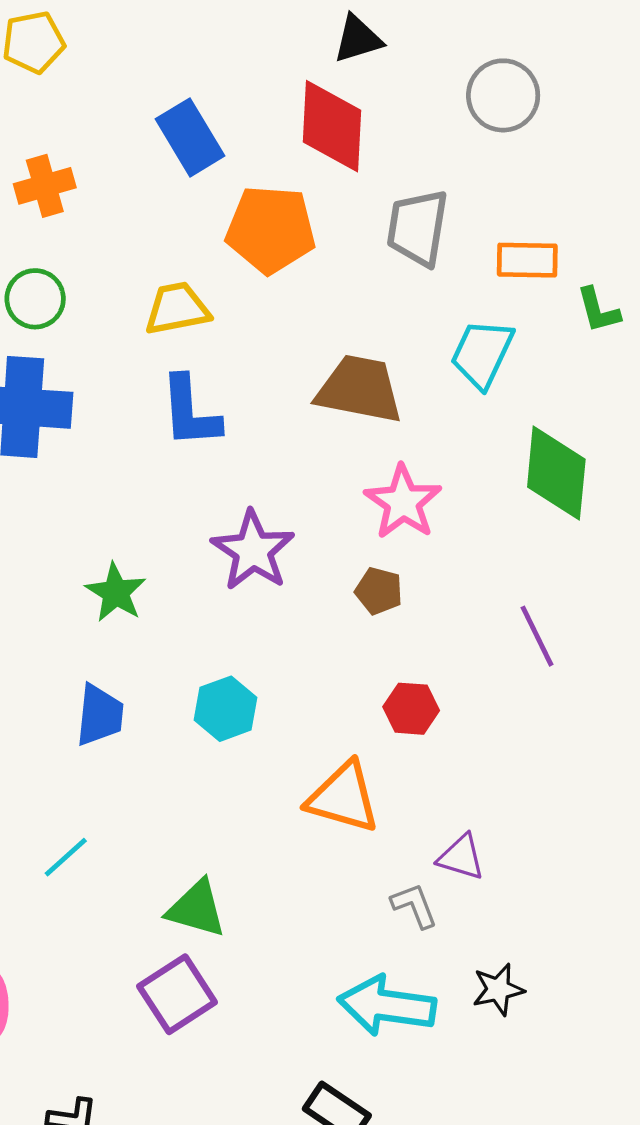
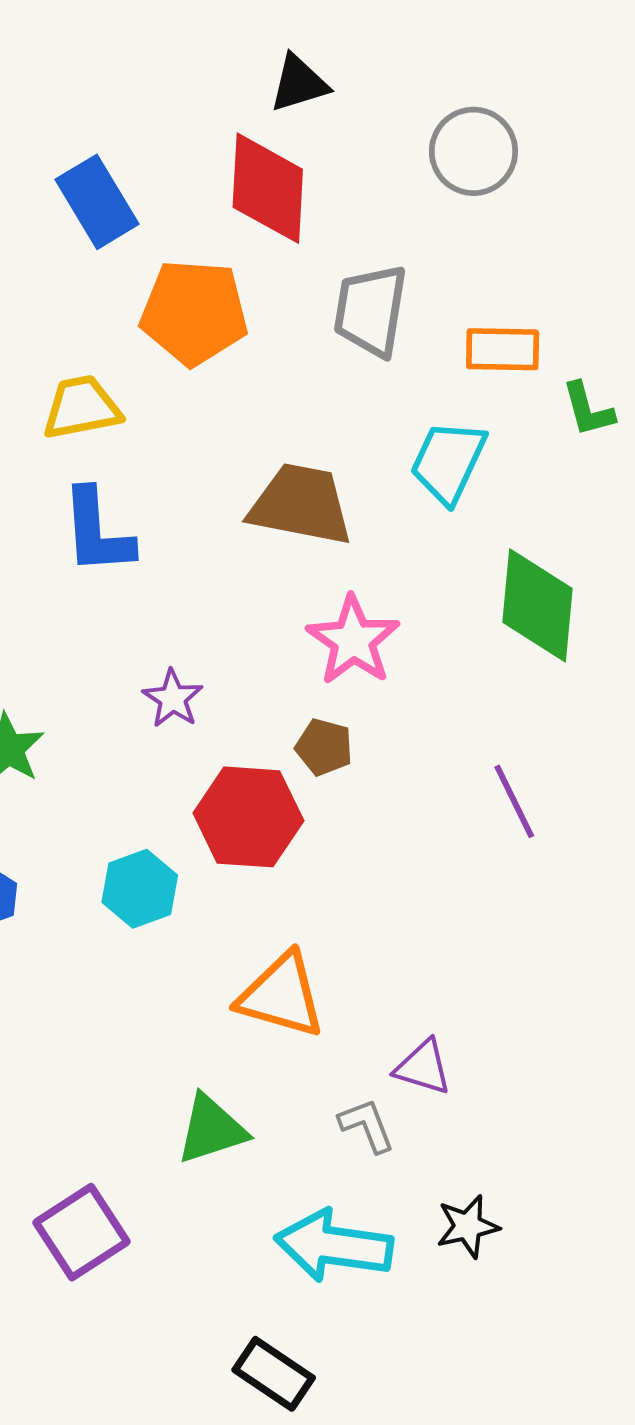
purple star: (253, 551) -> (173, 699), size x0.6
red hexagon: (411, 709) -> (248, 817), moved, size x1.6
green triangle: (196, 909) -> (212, 1129), moved, turned -34

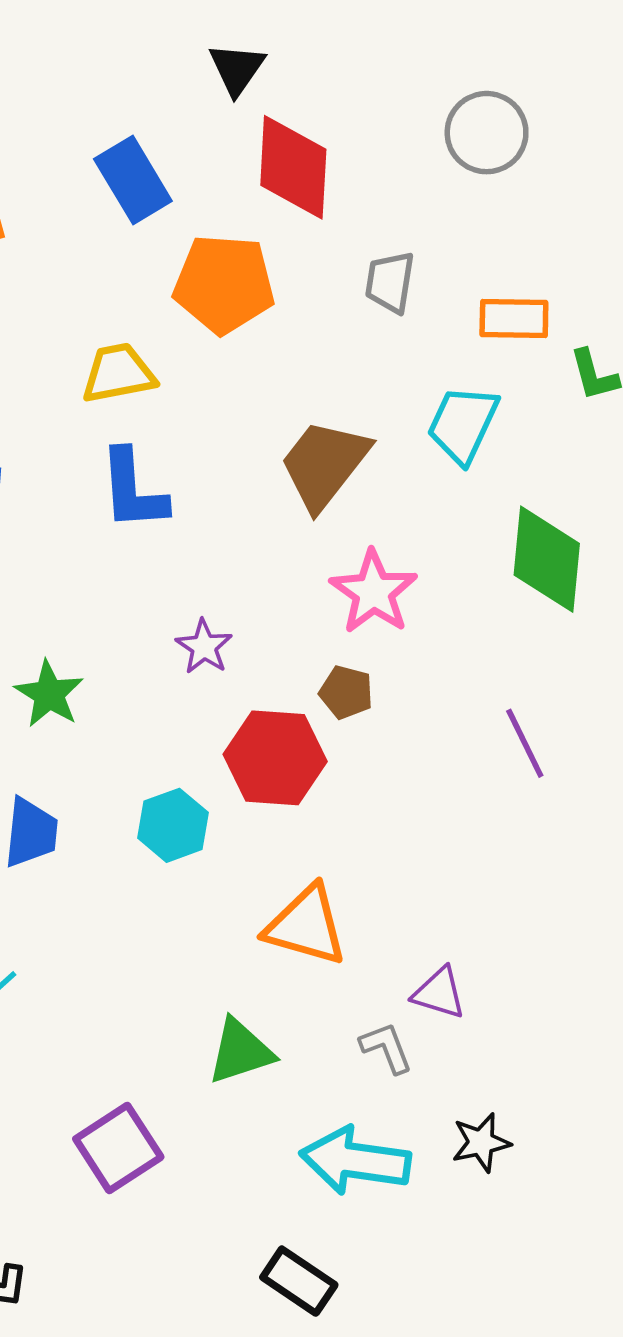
black triangle: (299, 83) -> (237, 69), moved, turned -38
gray trapezoid: (371, 310) -> (390, 282), size x0.7
brown trapezoid: (301, 505) -> (324, 464), turned -63

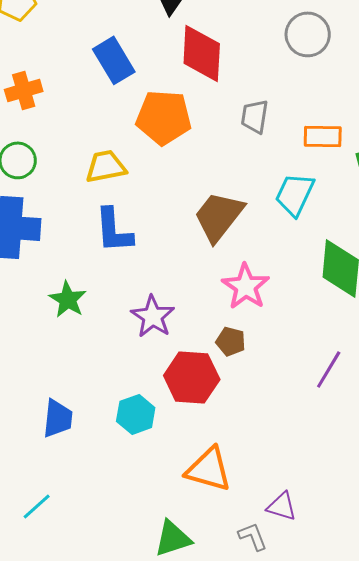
purple star: (204, 647) -> (153, 316), size x1.4
green star: (49, 694) -> (68, 299), moved
purple line: (525, 743) -> (329, 369), turned 57

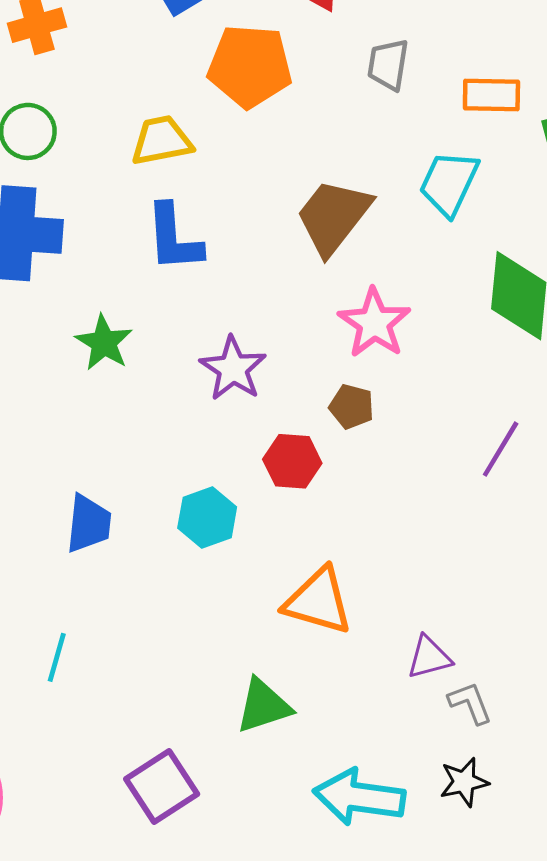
red hexagon: (192, 377) -> (292, 461), size x0.7
cyan line: (37, 506) -> (57, 657), turned -32
purple triangle: (282, 506) -> (429, 657), turned -32
gray L-shape: (253, 536) -> (470, 703), moved

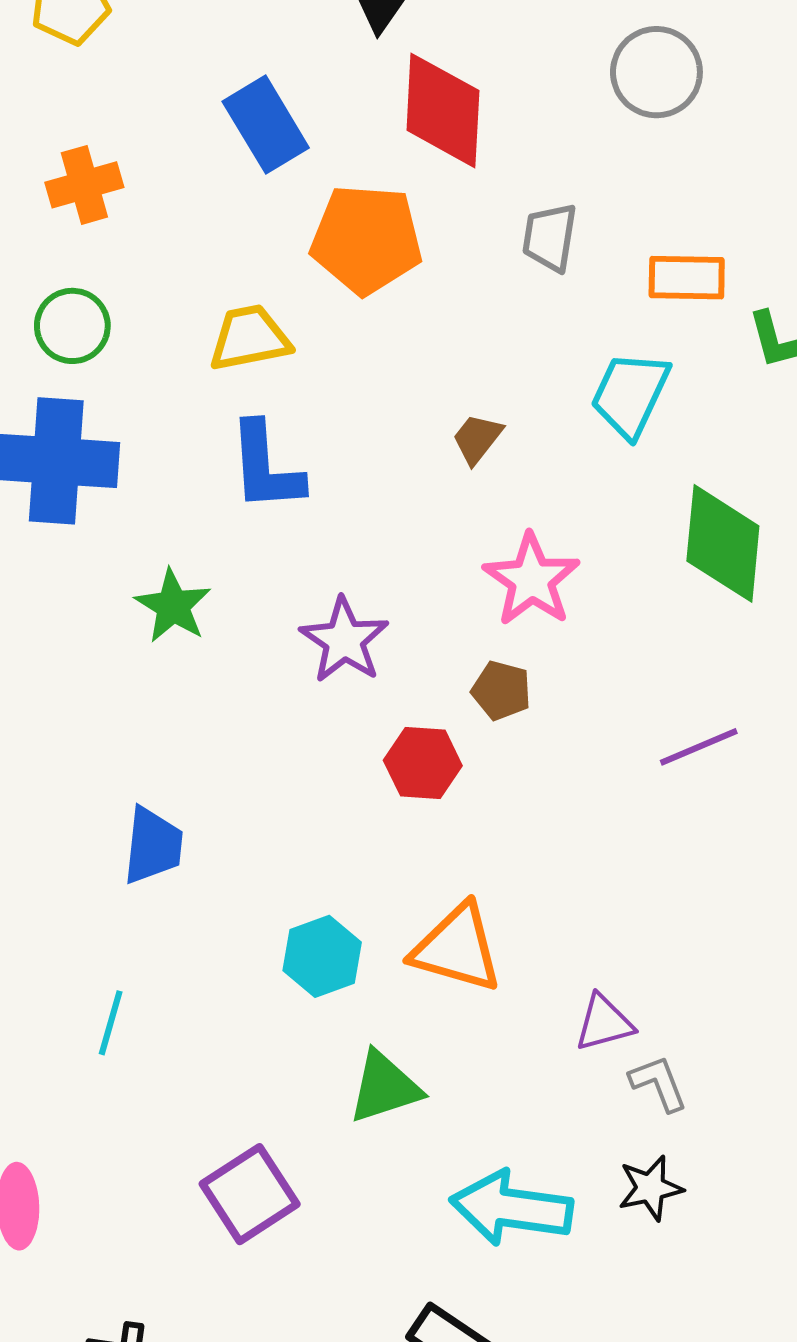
brown trapezoid: (333, 217) -> (477, 439), size x0.5
purple line: (501, 449) -> (699, 747), turned 36
cyan hexagon: (207, 517) -> (322, 956), moved

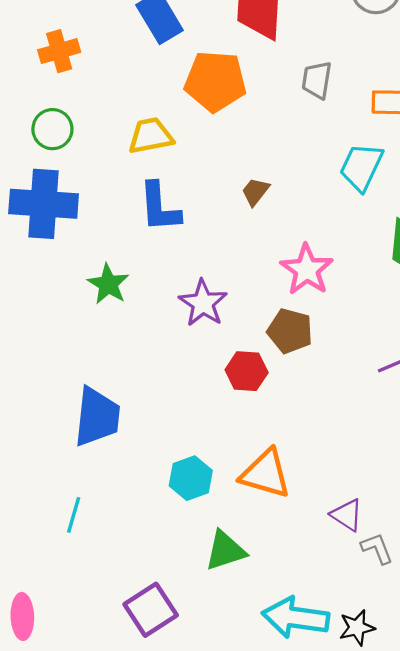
brown trapezoid: (477, 439) -> (255, 192), moved
brown pentagon: (501, 690) -> (290, 331), size x1.4
blue trapezoid: (153, 846) -> (97, 417), size x1.4
purple triangle: (604, 1023) -> (347, 515), turned 48
black star: (650, 1188) -> (357, 628), moved

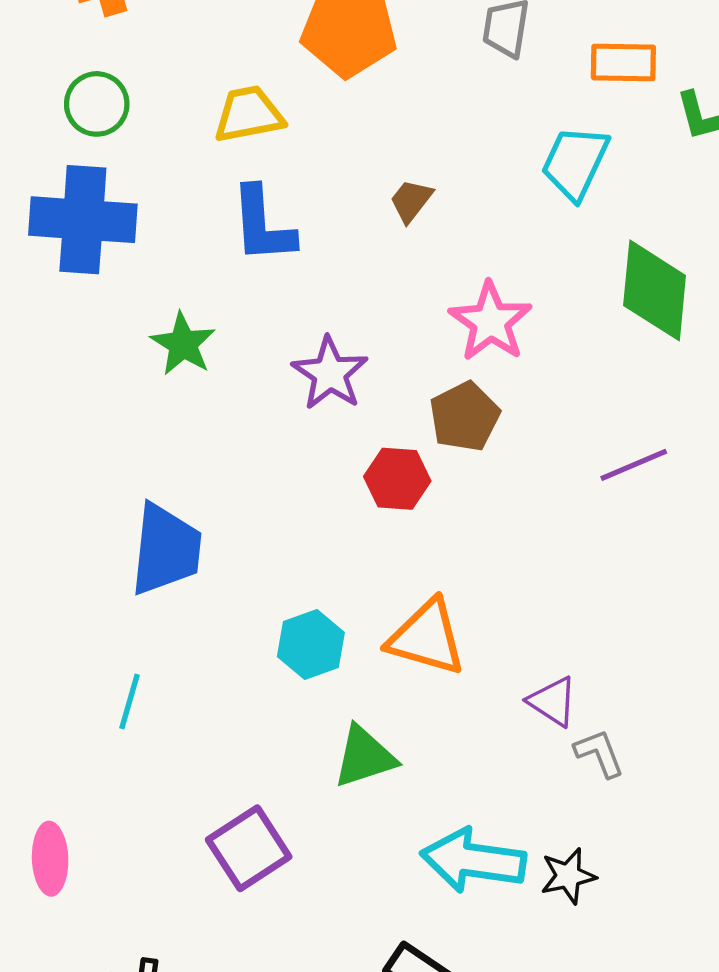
brown pentagon: (290, 331) -> (465, 417), turned 30

